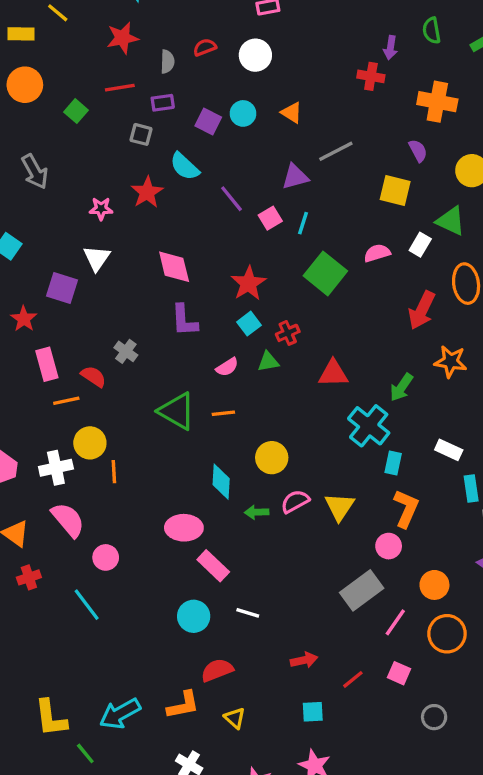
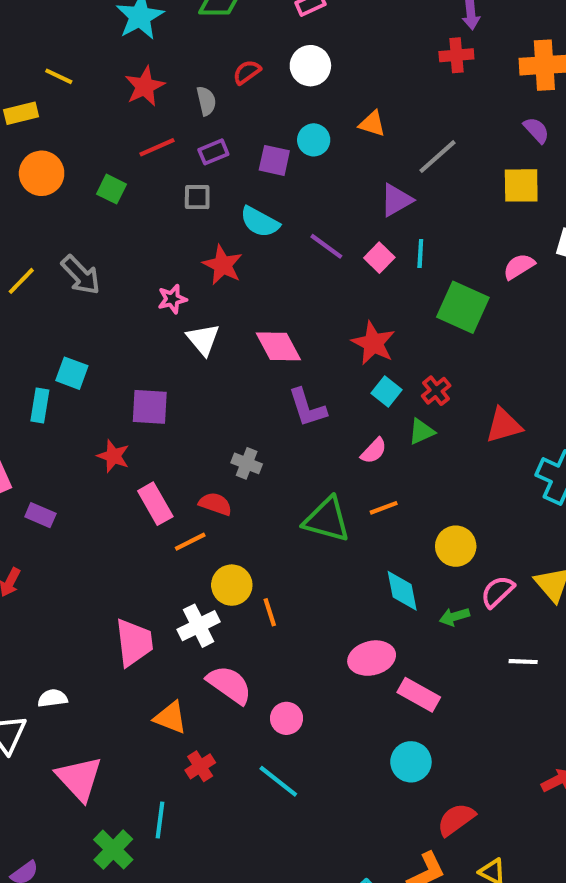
white triangle: (97, 258) -> (203, 339), moved
white line: (248, 613) -> (523, 662), moved

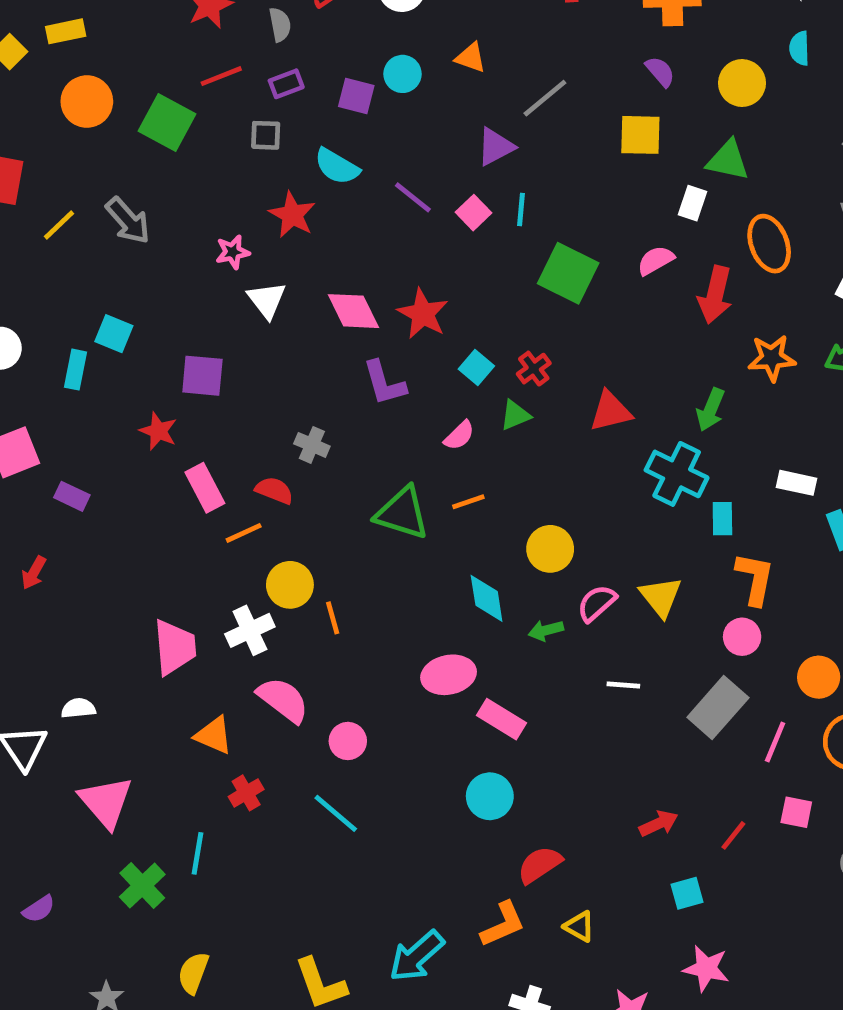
green square: (111, 189) -> (167, 123), size x1.6
pink semicircle: (519, 266) -> (656, 260), moved
red star: (373, 343) -> (423, 314), moved

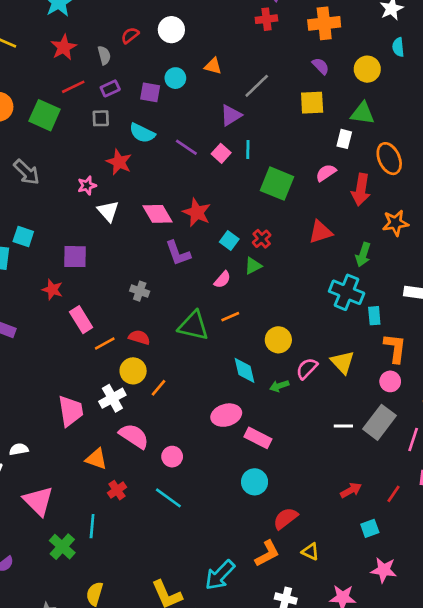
red triangle: (610, 411) -> (320, 232), moved
red semicircle: (274, 490) -> (139, 337), moved
orange line: (333, 618) -> (159, 388), turned 60
white line: (623, 685) -> (343, 426), moved

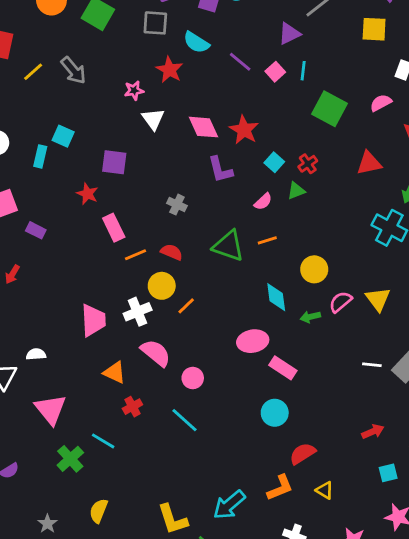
gray square: (101, 118) -> (155, 23), size x1.4
cyan line: (92, 526) -> (103, 441), turned -70

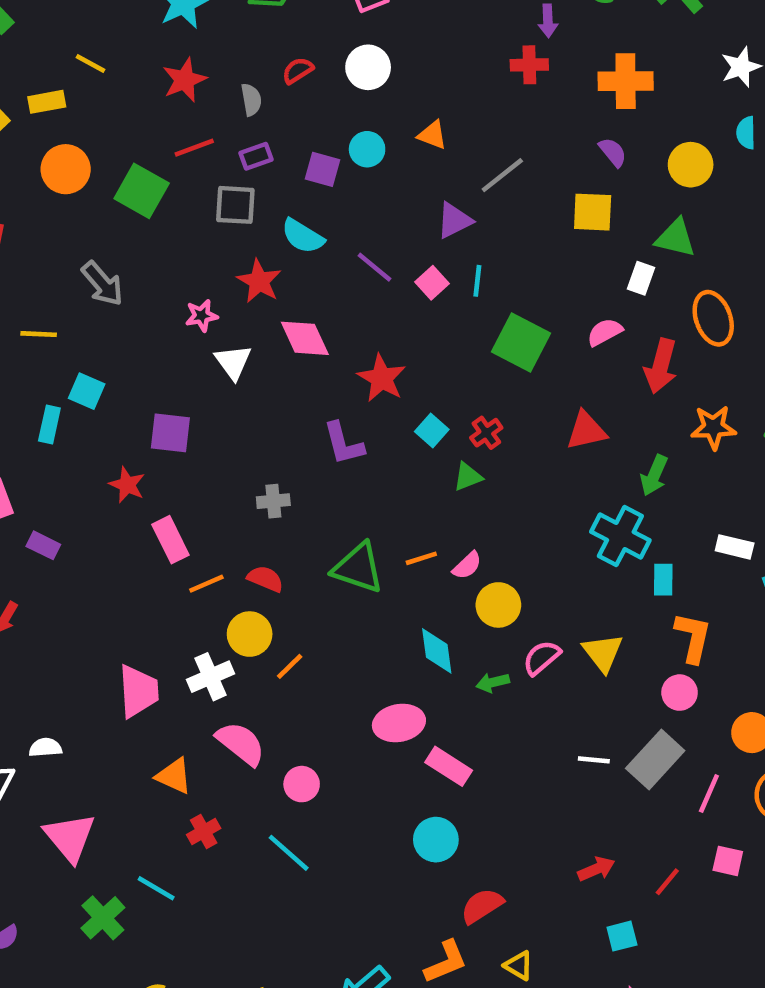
yellow line: (33, 72) -> (39, 334), moved, turned 45
pink diamond: (203, 127) -> (305, 338), moved
pink semicircle: (263, 202) -> (467, 565), moved
gray cross: (177, 205) -> (273, 501), turned -30

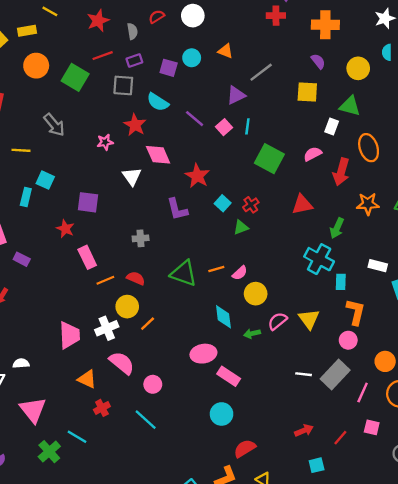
white triangle: (233, 362) -> (132, 177), moved

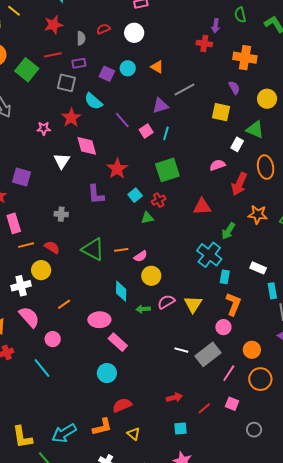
green square: (269, 159) -> (167, 170), moved, turned 35
orange line: (148, 324) -> (64, 304), moved

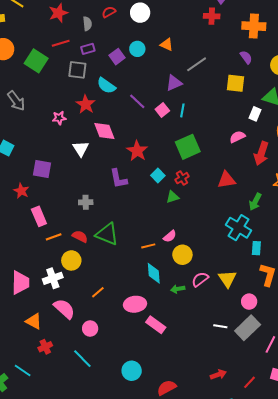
purple square: (107, 74) -> (117, 57), turned 35
green triangle: (93, 249) -> (107, 234), moved
orange line: (121, 250) -> (148, 246), moved
pink circle: (223, 327) -> (249, 302), moved
cyan circle: (107, 373) -> (132, 371), moved

